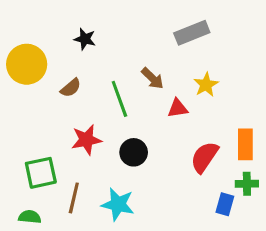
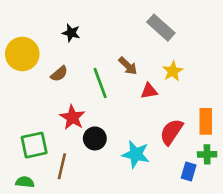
gray rectangle: (192, 33) -> (161, 28), turned 64
red star: (86, 140) -> (72, 117), turned -30
black circle: (134, 152) -> (95, 138), moved
cyan star: (118, 204) -> (136, 154), moved

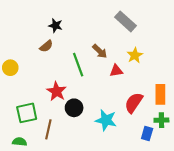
yellow circle: (22, 54) -> (10, 68), moved, size x0.6
brown semicircle: (59, 74) -> (46, 46), moved

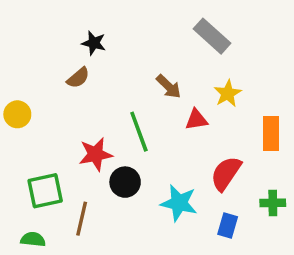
green line: (78, 65) -> (139, 132), moved
red star: (57, 91) -> (96, 154), turned 30
orange rectangle: (160, 94) -> (271, 133), moved
blue rectangle: (147, 134) -> (228, 226), moved

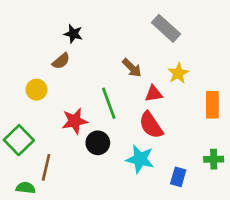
yellow circle: (17, 114) -> (36, 90), moved
red semicircle: (226, 173) -> (151, 125), moved, turned -68
green square: (45, 191) -> (19, 140), moved, turned -32
brown line: (82, 219) -> (46, 167), moved

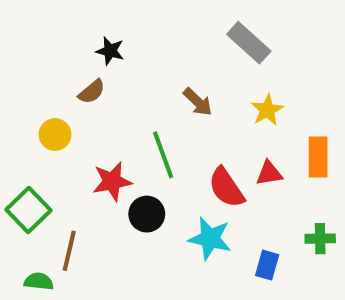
red triangle: (154, 94) -> (269, 173), moved

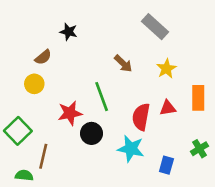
brown semicircle: (92, 92) -> (43, 57), moved
red semicircle: (226, 188) -> (141, 117), turned 44
green cross: (320, 239) -> (199, 149), turned -30

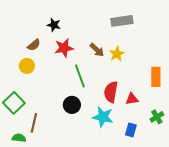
gray rectangle: (155, 27) -> (122, 21), turned -50
yellow star: (166, 69) -> (117, 54), moved
red triangle: (168, 108) -> (132, 99), moved
red star: (70, 113) -> (64, 48), moved

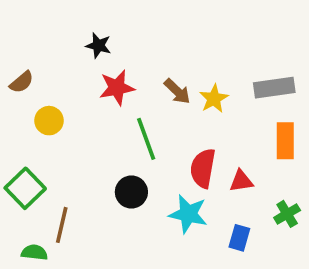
gray rectangle: (122, 21) -> (274, 88), moved
brown semicircle: (34, 45) -> (22, 82), moved

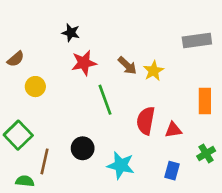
gray rectangle: (274, 88) -> (197, 41), moved
black circle: (131, 192) -> (83, 148), moved
cyan star: (188, 214) -> (121, 165), moved

